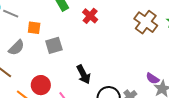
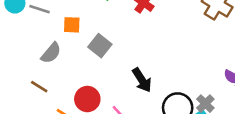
gray square: (54, 45) -> (100, 46), turned -30

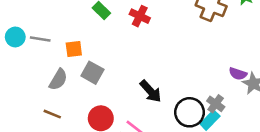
gray square: (100, 46) -> (92, 73), moved

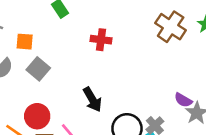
red cross: (140, 16) -> (101, 40), moved, turned -30

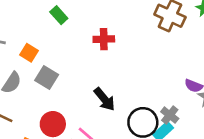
orange square: (25, 42) -> (29, 53), turned 36

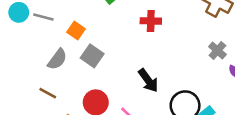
gray cross: (170, 115) -> (217, 51), moved

